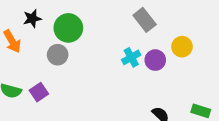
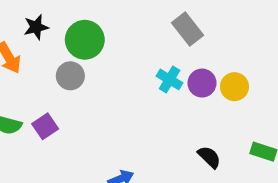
yellow circle: (182, 47) -> (234, 87), moved
cyan cross: (131, 57) -> (170, 79), turned -30

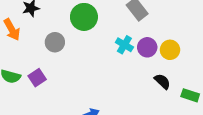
green circle: (85, 40) -> (84, 17), moved
black semicircle: (209, 157) -> (162, 81), moved

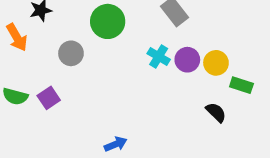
black semicircle: (162, 81) -> (216, 112), moved
green rectangle: (190, 95) -> (241, 85), moved

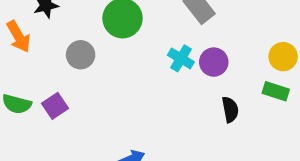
yellow circle: (216, 63) -> (283, 57), moved
black semicircle: (216, 112) -> (230, 109), moved, turned 35

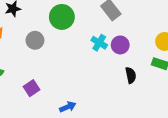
purple square: (55, 106) -> (31, 88), moved

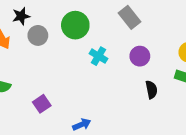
gray circle: (35, 40) -> (38, 35), moved
cyan cross: (99, 43) -> (99, 56), moved

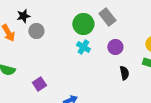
green circle: (75, 25) -> (83, 24), moved

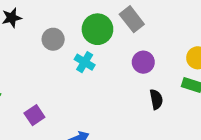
gray circle: (36, 31) -> (53, 39), moved
cyan cross: (83, 47) -> (85, 62), moved

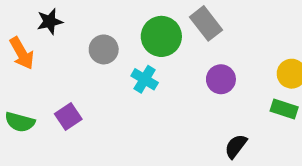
black semicircle: (156, 99) -> (236, 146), moved, turned -132
purple square: (34, 115) -> (68, 116), moved

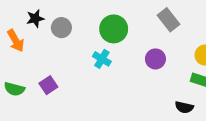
gray rectangle: (206, 23) -> (169, 20), moved
gray circle: (104, 49) -> (61, 28), moved
black semicircle: (236, 146) -> (184, 107), moved, turned -114

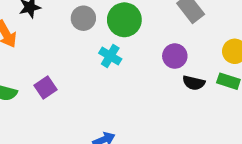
gray circle: (61, 28) -> (83, 18), moved
black semicircle: (184, 107) -> (194, 83), moved

